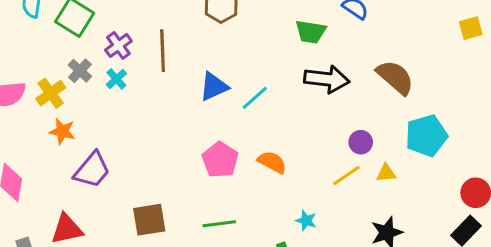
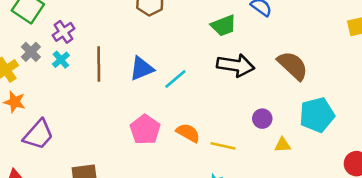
green trapezoid: (311, 32) -> (224, 26), turned -32
brown line: (163, 51) -> (99, 64), moved
yellow line: (346, 176) -> (223, 146), moved, turned 45

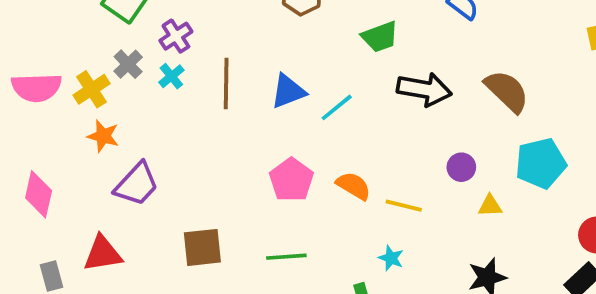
green trapezoid: (224, 26) -> (380, 37), moved

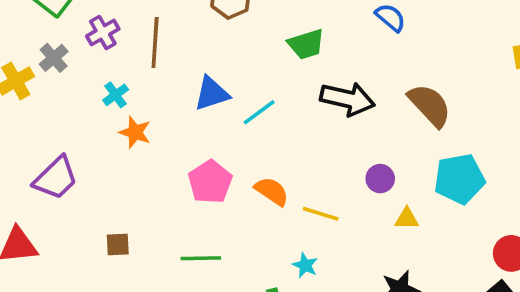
cyan cross: (171, 76) -> (116, 95), moved
brown line: (226, 84) -> (155, 43), moved
orange star: (103, 136) -> (135, 132), moved
brown square: (202, 247) -> (118, 245), size x0.6

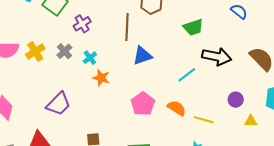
brown line: (155, 43) -> (127, 27), moved
gray cross: (54, 58) -> (64, 51), moved
cyan line: (259, 112) -> (187, 75), moved

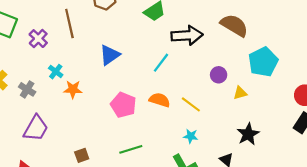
brown line: (127, 27) -> (69, 24), moved
gray cross: (64, 51) -> (27, 89), moved
yellow line: (204, 120) -> (191, 104), turned 36

